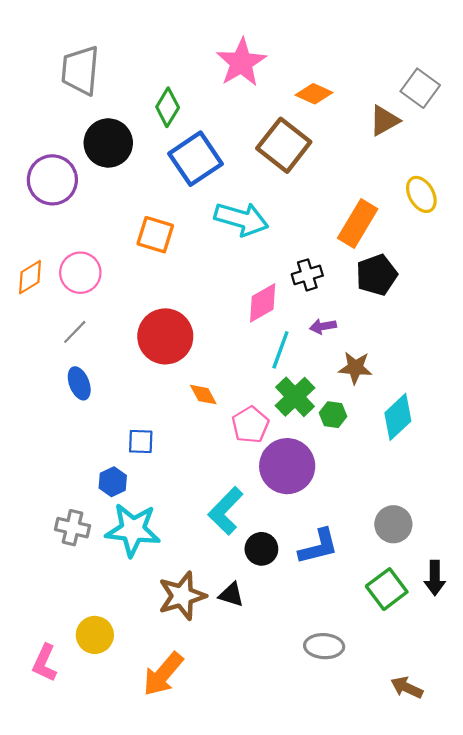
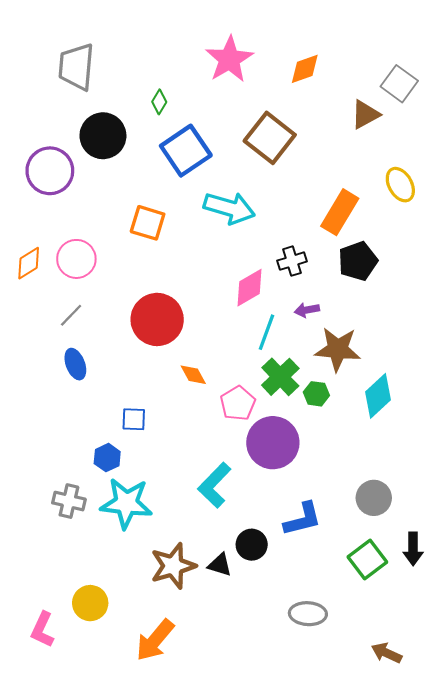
orange diamond: (314, 94) -> (305, 69), moved, turned -44
green diamond: (168, 107) -> (159, 102), size x0.7
brown star: (355, 368) -> (338, 349), size x1.4
black circle: (261, 549) -> (252, 545), moved

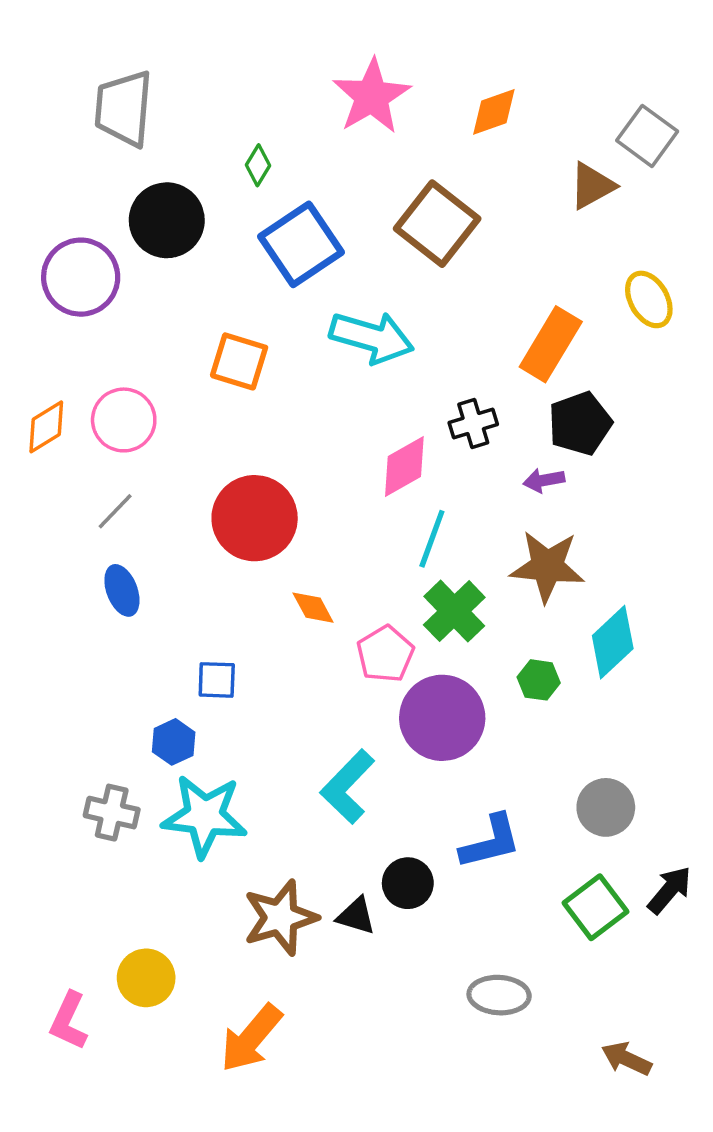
purple arrow: (307, 310) -> (544, 480), moved
green hexagon: (316, 394) -> (539, 680), moved
black arrow: (413, 549) -> (670, 890), turned -140

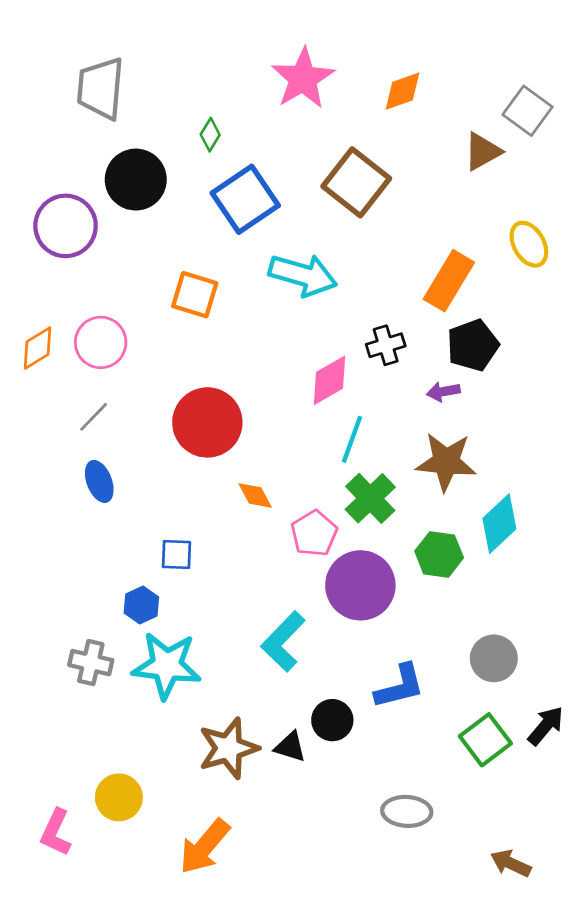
green hexagon: (539, 680) -> (439, 554), size x1.4

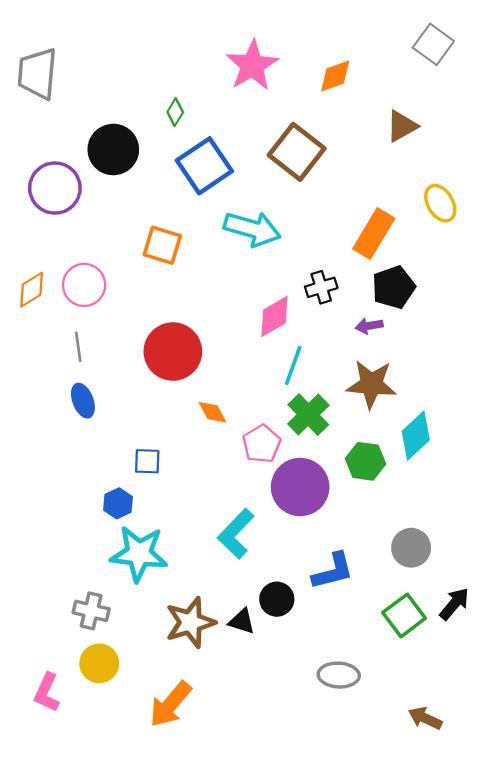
gray trapezoid: (101, 88) -> (37, 74), moved
gray square: (527, 111) -> (433, 44), moved
gray line: (94, 417) -> (78, 347), turned -52
gray cross: (91, 663) -> (91, 611), moved

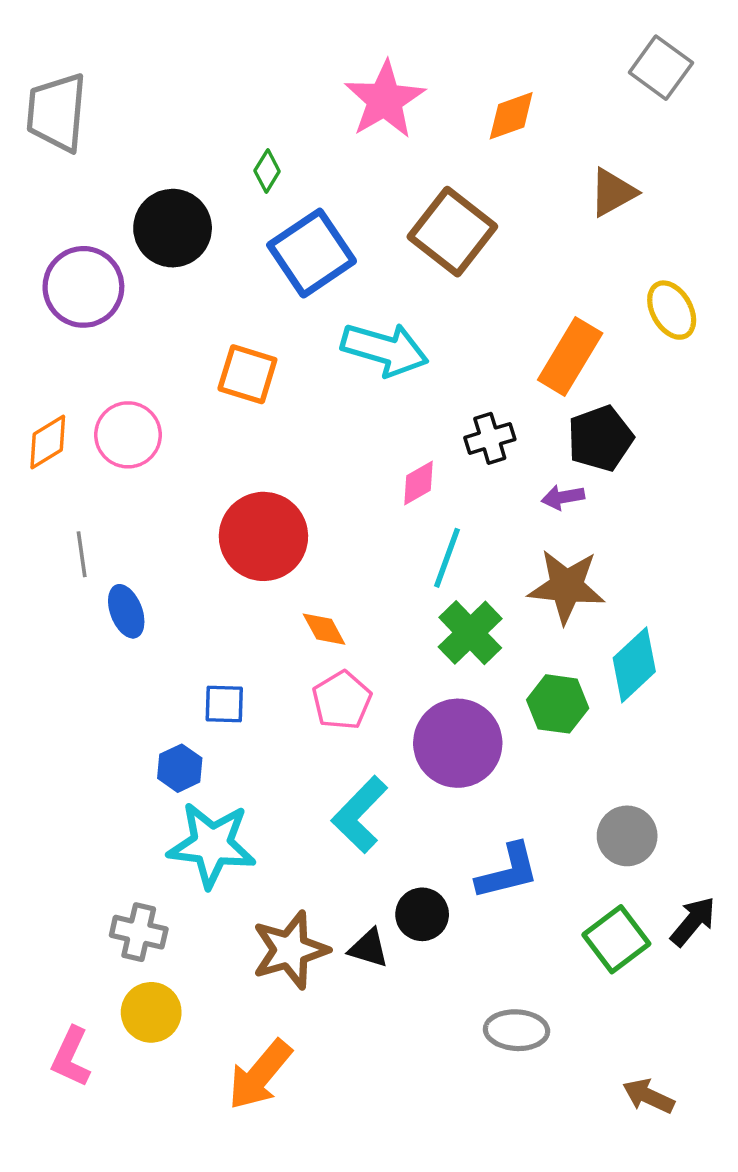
pink diamond: (274, 316) -> (419, 483), size x0.7
gray line: (78, 347) -> (82, 554), moved
pink pentagon: (262, 444) -> (342, 700), moved

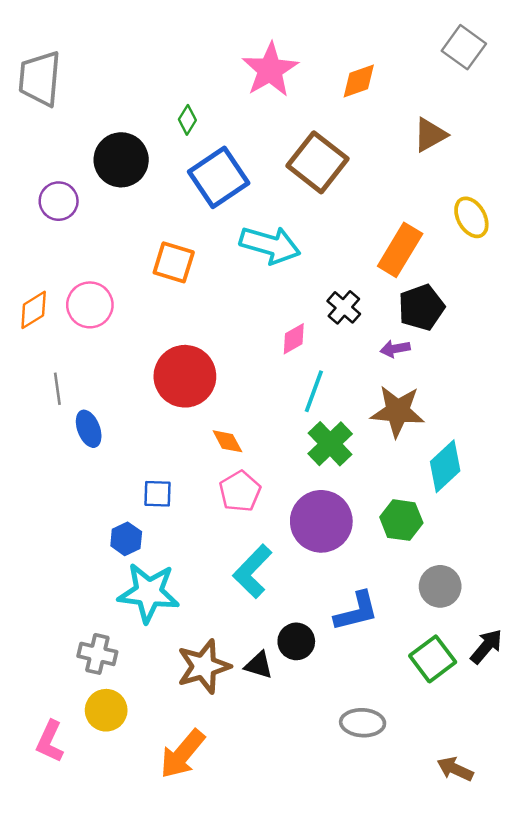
purple circle: (83, 287) -> (59, 201), size x0.7
black cross: (490, 438) -> (344, 307), turned -32
green hexagon: (558, 704) -> (401, 520), moved

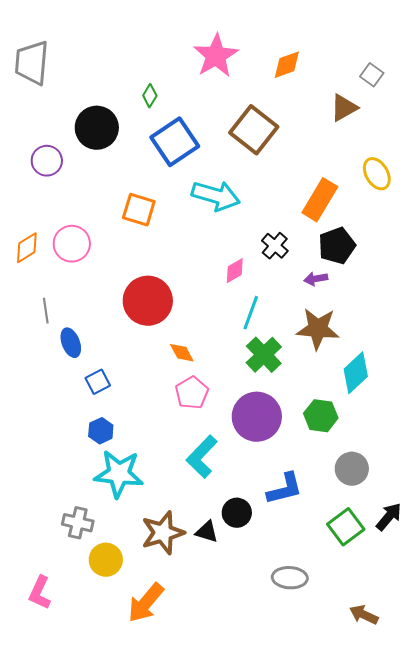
gray square: (464, 47) -> (372, 75), moved, size x0.7
blue square: (157, 494) -> (98, 382), moved, turned -30
yellow circle: (106, 710) -> (106, 560), moved

